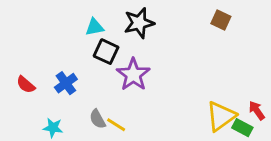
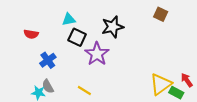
black star: (139, 23) -> (113, 27), moved
red semicircle: (26, 85) -> (31, 34), moved, turned -32
gray semicircle: (97, 119) -> (48, 86), moved

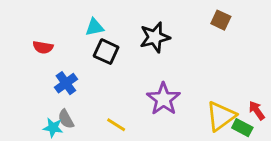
purple star: (97, 54) -> (163, 99), moved

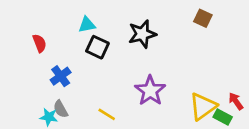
red semicircle: (43, 47) -> (40, 43), turned -120

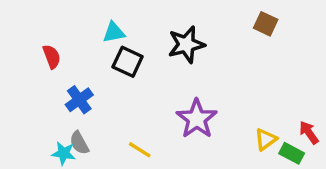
yellow triangle: (203, 106) -> (266, 139), size x0.6

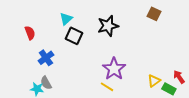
cyan triangle: (114, 32) -> (66, 19), turned -32
yellow line: (140, 150) -> (107, 87), moved

